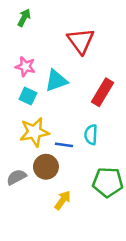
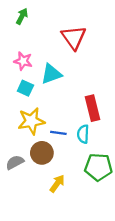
red rectangle: (103, 92) -> (93, 108), moved, turned -45
cyan semicircle: (91, 135) -> (83, 134), moved

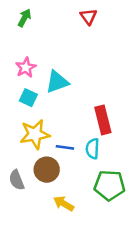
red triangle: (74, 37) -> (89, 17), moved, size x0.6
pink star: (23, 61) -> (26, 68), turned 30
gray semicircle: (15, 162) -> (17, 180), turned -84
yellow arrow: (57, 184) -> (64, 204), turned -96

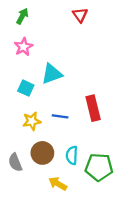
pink star: (26, 68) -> (23, 47), moved
yellow star: (35, 134) -> (32, 121), size x0.7
blue line: (65, 147) -> (60, 116), moved
cyan semicircle: (92, 149) -> (72, 155), moved

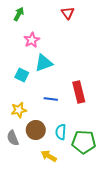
pink star: (23, 47) -> (32, 40), moved
yellow star: (32, 121) -> (19, 110), moved

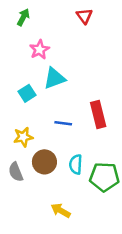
cyan square: (22, 75) -> (27, 93), turned 32
yellow arrow: (49, 156) -> (61, 211), moved

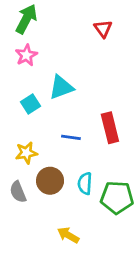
red triangle: (84, 16) -> (103, 29), moved
green arrow: (23, 17) -> (26, 19), size x1.5
pink star: (39, 50) -> (26, 55), moved

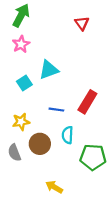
red rectangle: (110, 128) -> (87, 102), turned 45
cyan semicircle: (85, 183) -> (68, 135), moved

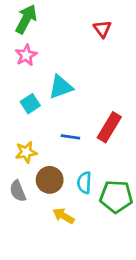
cyan semicircle: (68, 135) -> (84, 183), moved
yellow arrow: (54, 187) -> (63, 216), moved

